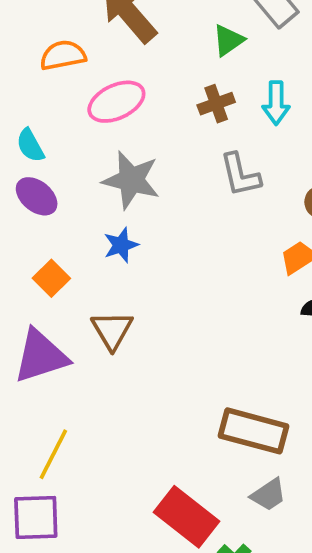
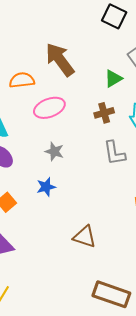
gray star: (131, 180) -> (54, 151), size x0.6
brown triangle: (112, 330) -> (85, 237), moved, turned -45

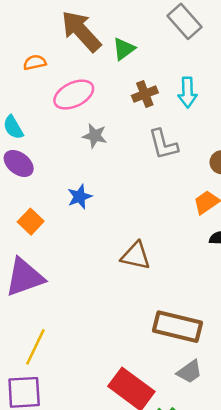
green triangle: (113, 79) -> (124, 49), moved
orange semicircle: (22, 80) -> (35, 62), size x0.7
gray star: (54, 151) -> (95, 136), moved

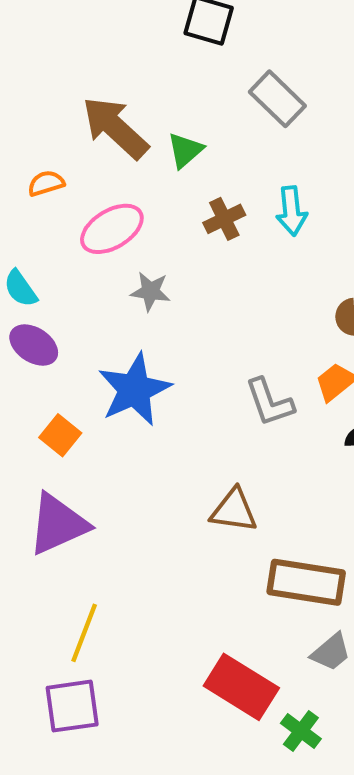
gray L-shape: (163, 144) -> (269, 402), moved
blue star: (80, 197) -> (134, 390), size x1.8
brown triangle: (136, 256) -> (234, 510), moved

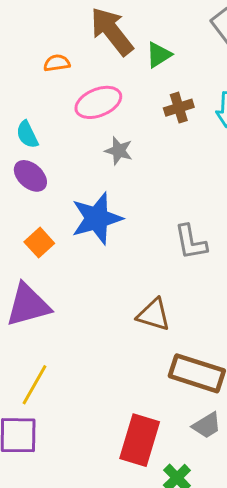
red rectangle: (241, 687) -> (140, 440), turned 66

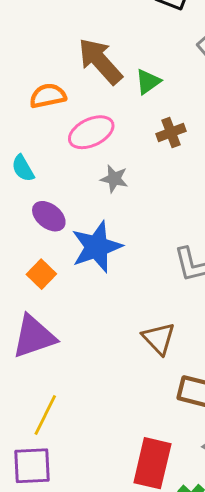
orange semicircle: (57, 63) -> (48, 96), size x1.4
purple ellipse: (30, 176) -> (49, 216), moved
brown triangle: (154, 315) -> (159, 338), turned 33

